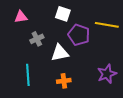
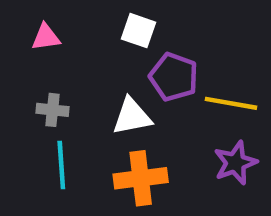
yellow line: (107, 25) -> (231, 103), moved
gray cross: (37, 39) -> (52, 110), moved, turned 32
orange cross: (64, 81) -> (141, 178), size x1.6

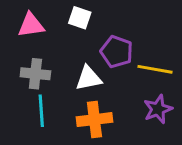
white square: (138, 31) -> (80, 18), moved
pink triangle: (46, 37) -> (31, 25), size x1.4
gray cross: (52, 110) -> (35, 74), size x1.4

